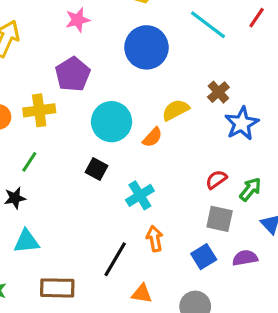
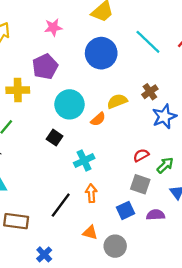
orange triangle: (142, 294) -> (90, 233), moved

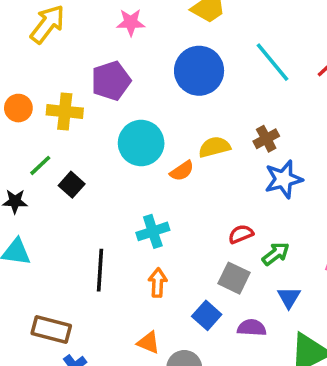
black square: (55, 138) -> (72, 185), moved
black line: (61, 205) -> (100, 270), moved, turned -40
blue square: (126, 210) -> (207, 315), turned -30
brown rectangle: (16, 221) -> (51, 329), moved

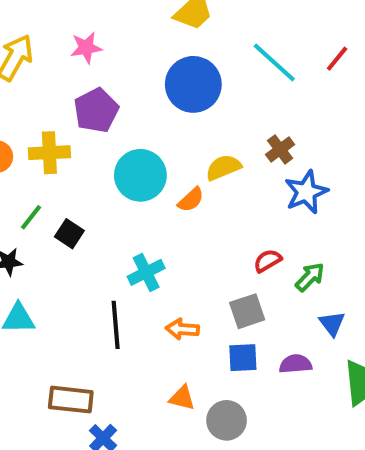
pink star: (131, 22) -> (86, 48), moved
cyan cross: (153, 231) -> (146, 272), moved
gray square: (234, 278) -> (247, 311), moved, turned -36
orange arrow: (158, 283) -> (182, 329), turned -80
blue square: (207, 315) -> (243, 358), turned -36

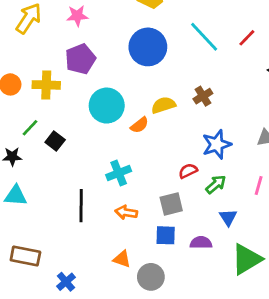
blue star: (306, 192) -> (217, 144), moved
cyan cross: (146, 272) -> (119, 173), moved
brown rectangle: (71, 400) -> (25, 256), moved

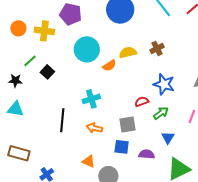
purple pentagon: (80, 59) -> (71, 14), turned 30
blue star: (217, 144) -> (164, 84), turned 30

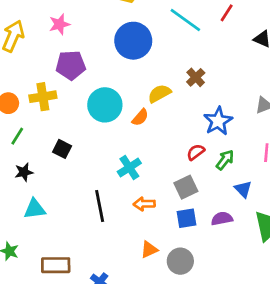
green line: (30, 61) -> (17, 136), moved
blue star: (164, 84) -> (218, 121), turned -30
orange triangle: (89, 161) -> (149, 250), turned -32

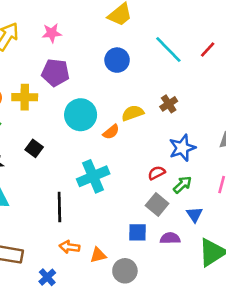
blue circle: (133, 41) -> (117, 60), size x0.7
cyan cross: (129, 167) -> (93, 176), size x1.4
gray square: (186, 187) -> (157, 205), moved, turned -35
orange arrow: (144, 204) -> (69, 247), moved

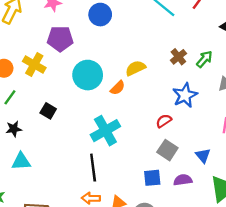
blue circle: (117, 60) -> (100, 15), moved
yellow cross: (25, 97) -> (34, 65), turned 35
brown cross: (169, 104) -> (178, 57), moved
green arrow: (182, 185) -> (204, 59), moved
black line: (59, 207) -> (93, 168), moved

